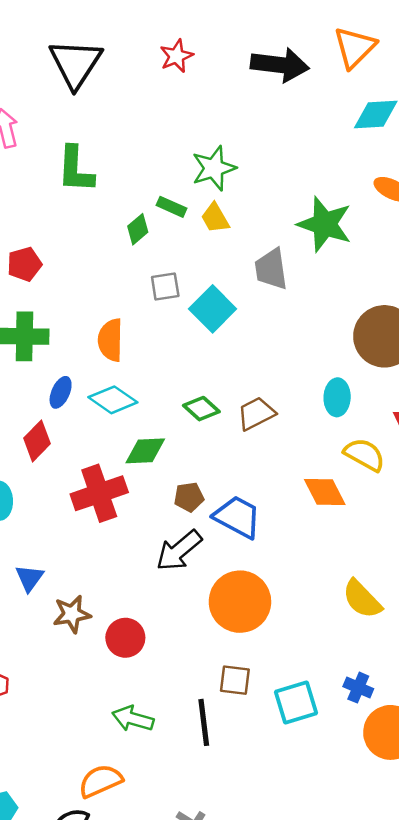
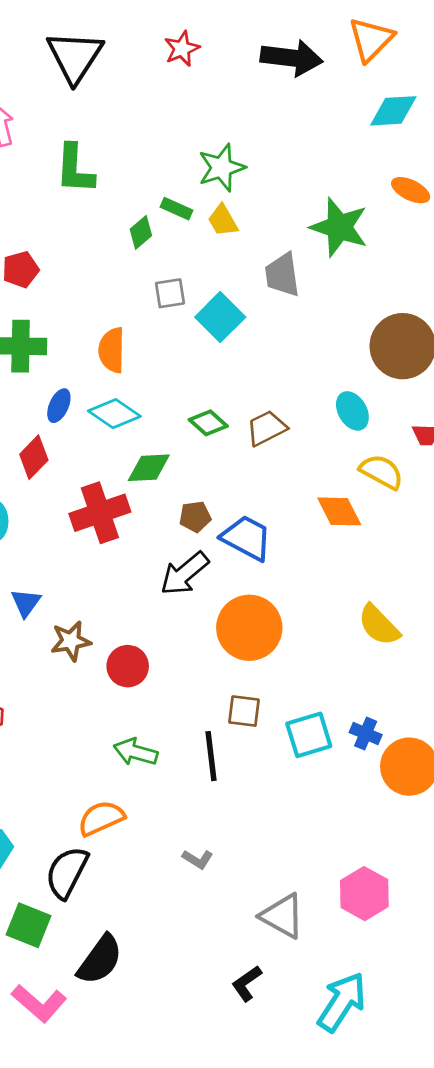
cyan ellipse: (337, 397) -> (352, 411), turned -32
blue cross: (358, 688) -> (366, 734), moved

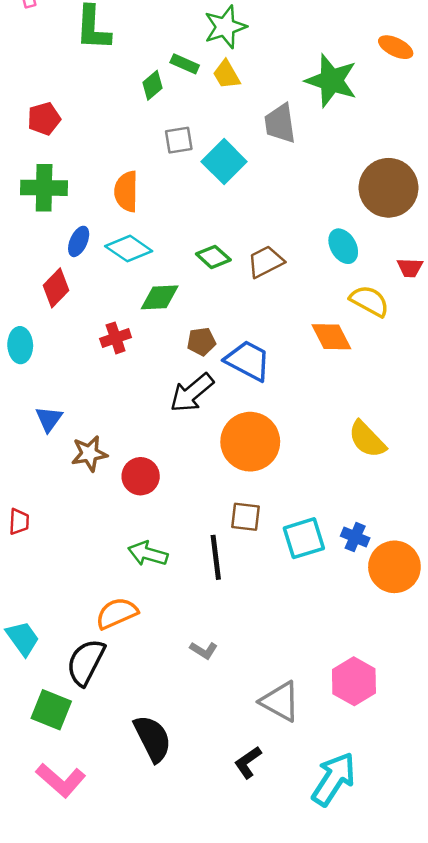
red cross: (100, 513) -> (116, 338), size x0.6
black semicircle: (100, 960) -> (153, 738), moved, turned -63

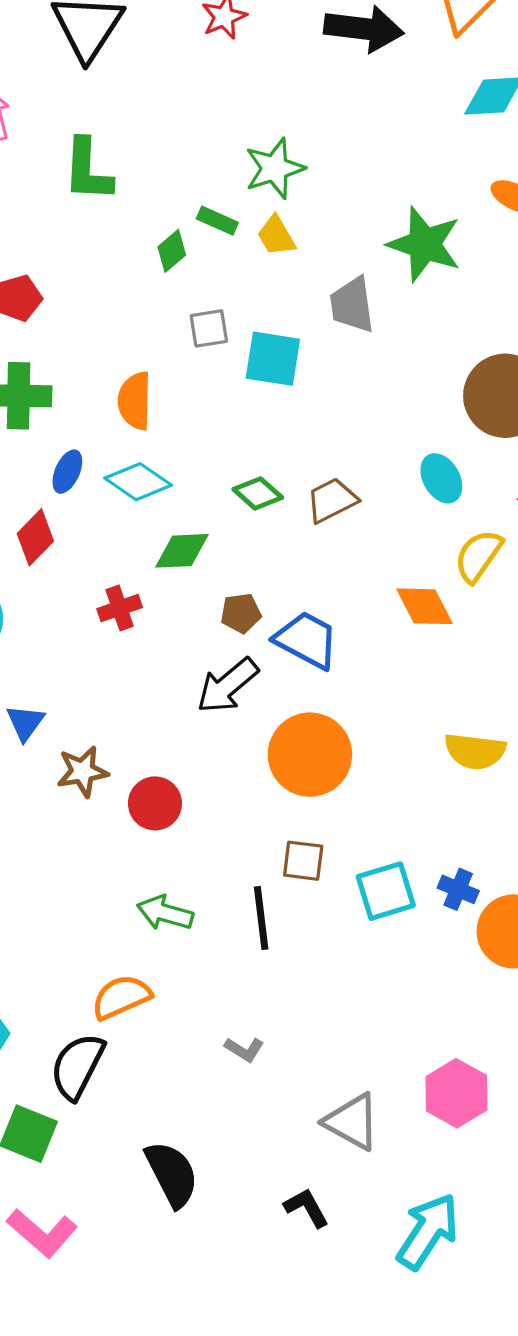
cyan square: (224, 162) -> (273, 359), turned -36
yellow semicircle: (369, 301) -> (478, 556), turned -84
yellow semicircle: (367, 439) -> (475, 751), turned -39
black L-shape: (248, 762) -> (307, 1208), turned 96

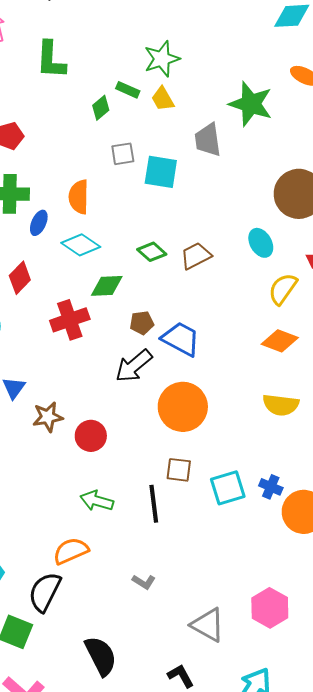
blue ellipse: (67, 472) -> (39, 223), moved
orange diamond: (424, 606) -> (280, 341), moved, turned -42
red cross: (120, 608) -> (70, 320), size x1.5

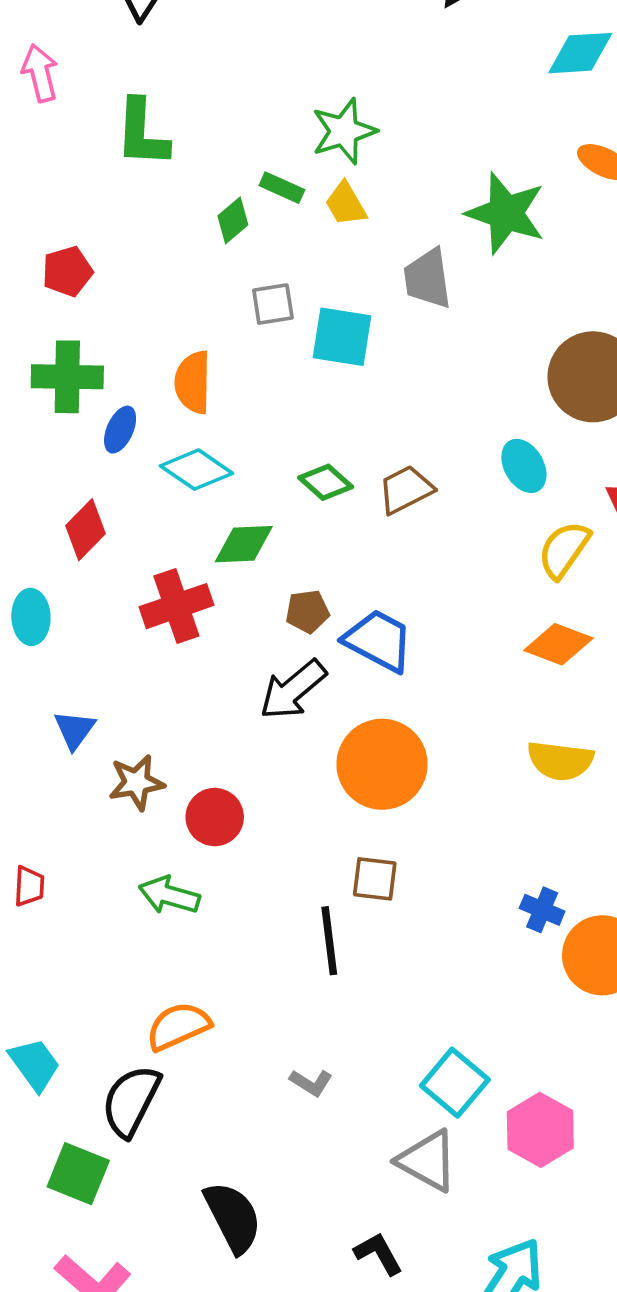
cyan square: (228, 488) -> (455, 1083), moved, turned -33
green arrow: (97, 501) -> (169, 895), moved

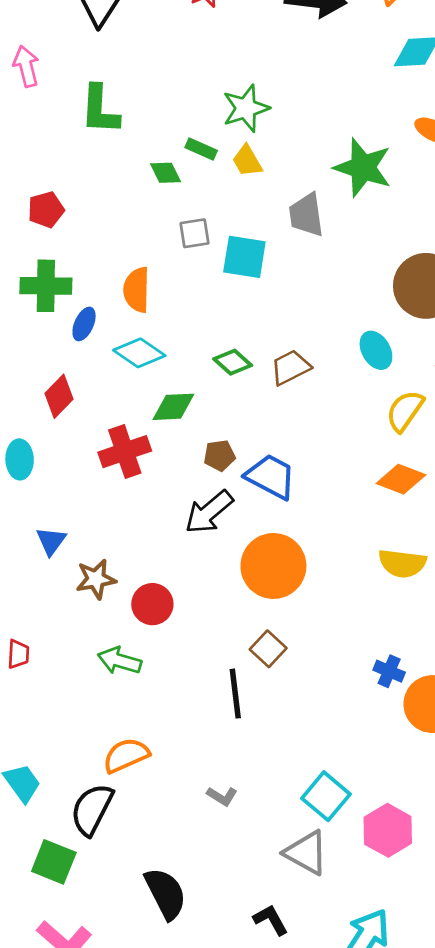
green diamond: (233, 220) -> (166, 173), turned -76
brown square: (375, 879) -> (268, 649), turned 36

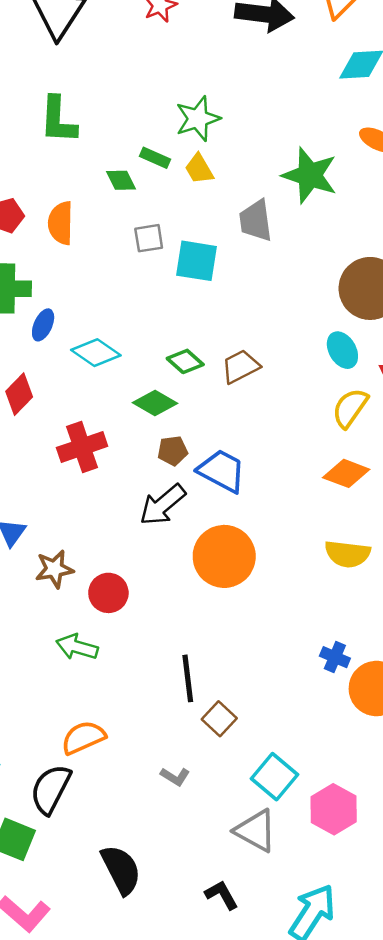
orange semicircle: (137, 290) -> (61, 223), moved
cyan ellipse: (376, 350) -> (342, 350), moved
green diamond: (173, 407) -> (155, 403), moved, turned 33
brown square: (268, 649) -> (219, 719), moved

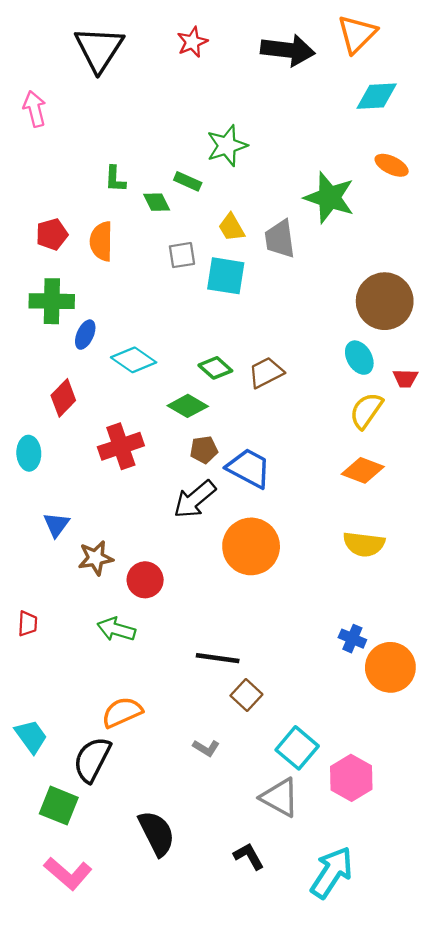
green L-shape: (58, 120) -> (115, 179), moved, size x0.6
yellow trapezoid: (199, 169) -> (231, 227), moved
black line: (188, 678) -> (218, 658), turned -75

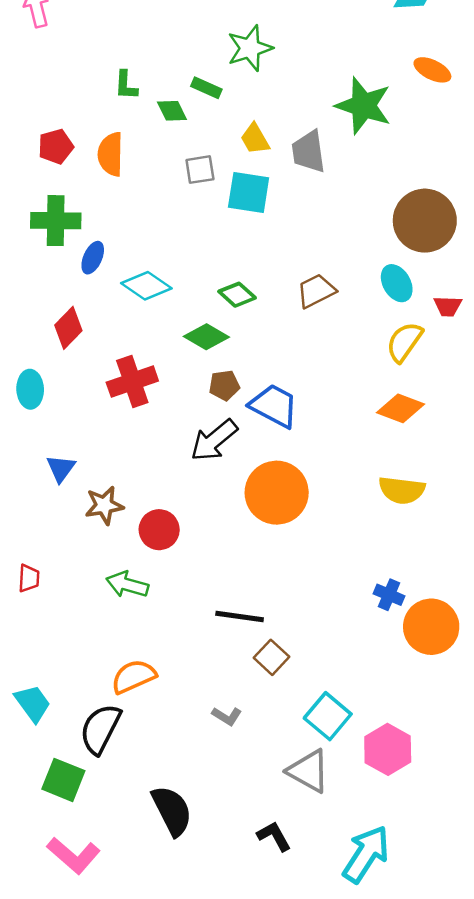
brown trapezoid: (266, 373) -> (316, 291), moved

